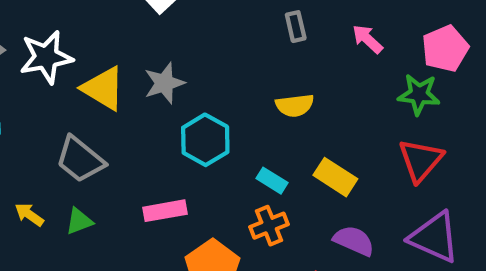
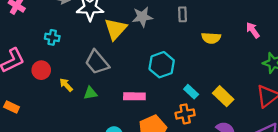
gray rectangle: (296, 27) -> (183, 14), moved
gray star: (164, 83) -> (142, 17), moved
yellow triangle: (103, 88) -> (116, 29), turned 30
yellow semicircle: (295, 105) -> (211, 38), moved

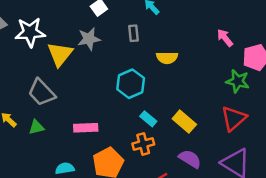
pink arrow: (253, 30) -> (225, 38), moved
cyan hexagon: (162, 65) -> (131, 84), moved

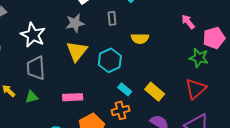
white star: (30, 32) -> (33, 35), moved, turned 30
yellow triangle: (60, 54) -> (77, 51), moved
gray trapezoid: (42, 92) -> (36, 68), turned 40

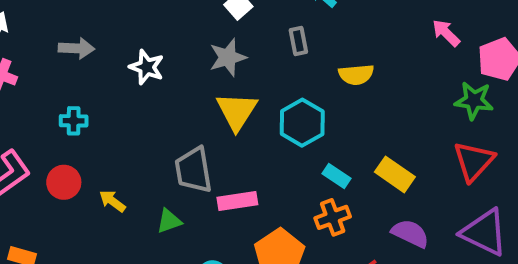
white star: (33, 35) -> (147, 67), moved, size x0.7
gray trapezoid: (36, 68) -> (193, 170), moved
green triangle: (32, 97) -> (169, 221), moved

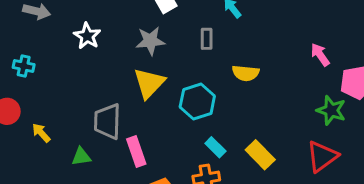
pink rectangle: (237, 201) -> (136, 151), turned 68

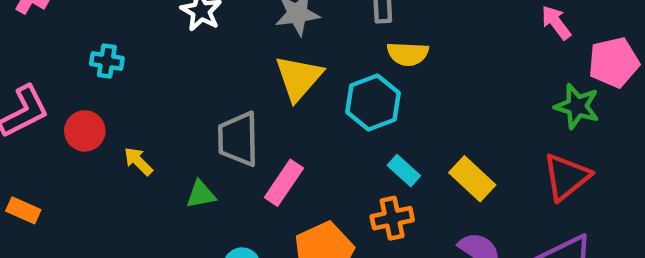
yellow semicircle: (246, 73) -> (408, 54), moved
pink rectangle: (136, 151) -> (284, 183), turned 56

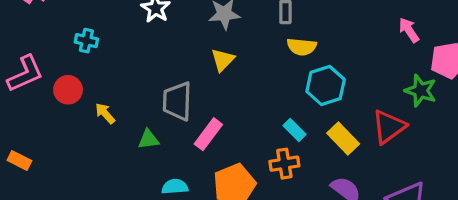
yellow triangle: (299, 78) -> (223, 60), size x0.7
cyan hexagon: (373, 102) -> (326, 86), moved
red triangle: (566, 177) -> (389, 127), moved
orange rectangle: (23, 210) -> (19, 160), moved

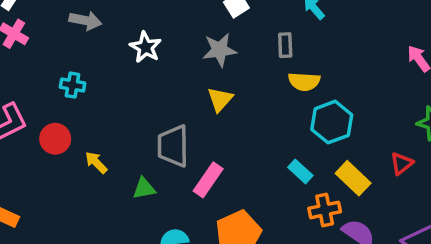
red triangle: (389, 127) -> (402, 163), size x0.6
orange cross: (284, 164) -> (325, 210), moved

